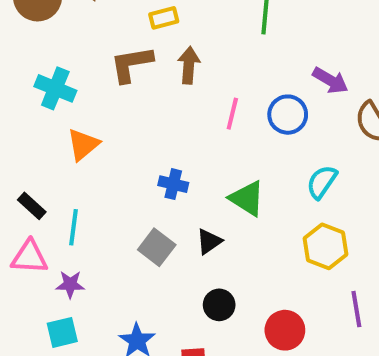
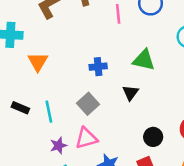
gray square: (157, 247) -> (88, 104), moved, turned 30
pink triangle: (29, 257) -> (86, 138), moved
black circle: (219, 305) -> (153, 137), moved

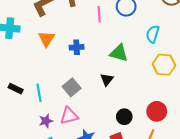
orange triangle: (38, 62) -> (46, 39), moved
blue cross: (98, 67) -> (77, 47), moved

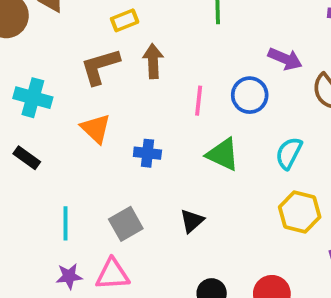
orange triangle: (46, 39) -> (96, 128), turned -30
green triangle: (119, 53) -> (223, 154), moved
black rectangle: (16, 89) -> (27, 158), moved

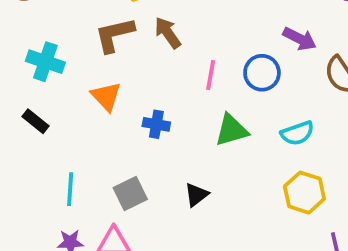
brown arrow: (153, 61) -> (168, 33), turned -36
cyan semicircle: (289, 153) -> (297, 133), turned -140
green triangle: (223, 154) -> (231, 130), turned -45

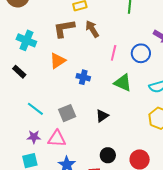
orange triangle: (106, 96) -> (58, 61), turned 36
green triangle: (231, 130) -> (123, 83), turned 36
cyan line: (70, 189) -> (35, 109), turned -60

